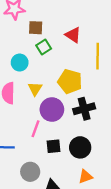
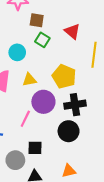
green square: (44, 47) -> (42, 40), turned -32
yellow triangle: (35, 89) -> (29, 80), turned 40
black square: (54, 146) -> (35, 148), moved
black circle: (80, 147) -> (69, 131), moved

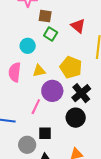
black cross: (75, 105) -> (81, 93), turned -30

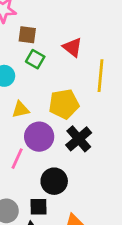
yellow pentagon: (71, 67) -> (64, 104), turned -30
black circle: (76, 118) -> (54, 181), moved
black square: (45, 133) -> (39, 207), moved

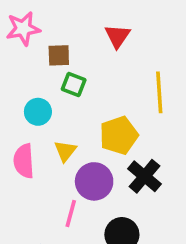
red triangle: (72, 47) -> (117, 36), moved, turned 35
yellow triangle: (21, 110) -> (65, 151), turned -30

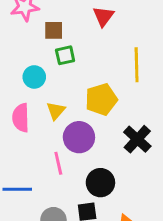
green square: (74, 85) -> (65, 55), turned -36
black cross: (144, 176) -> (137, 139), moved
pink line: (71, 213) -> (58, 163), turned -30

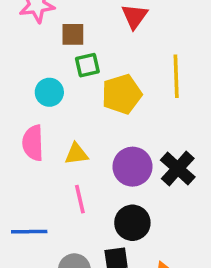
yellow pentagon: (101, 99) -> (122, 94), moved
yellow triangle: (56, 111) -> (76, 154), moved, turned 42
purple circle: (79, 137) -> (132, 167), moved

